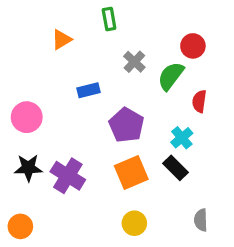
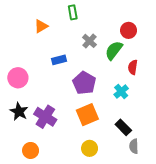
black star: (28, 168) -> (19, 111), turned 30
black rectangle: (176, 168) -> (123, 127), moved
orange circle: (20, 226) -> (31, 150), moved

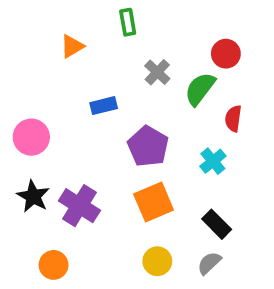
gray semicircle: (134, 146) -> (209, 263), moved, turned 48

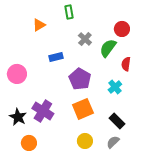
black star: (33, 196) -> (18, 117), moved

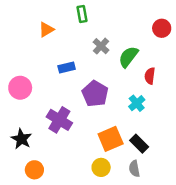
red circle: (122, 29) -> (162, 28), moved
orange square: (83, 109) -> (111, 139), moved
purple cross: (43, 111) -> (59, 120), moved
gray semicircle: (113, 142) -> (134, 169), turned -56

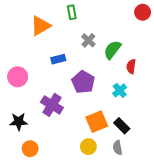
red circle: (162, 28) -> (143, 12), moved
orange triangle: (46, 29) -> (41, 26), size x1.5
black star: (21, 139) -> (19, 122), turned -30

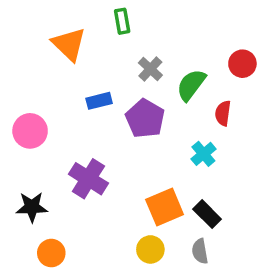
red circle: (143, 12) -> (242, 64), moved
orange triangle: (41, 26) -> (69, 44), turned -45
purple pentagon: (83, 82) -> (145, 119), moved

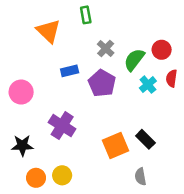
red circle: (242, 64) -> (162, 50), moved
red semicircle: (223, 113) -> (172, 78), moved
cyan cross: (203, 154) -> (148, 85), moved
black rectangle: (207, 214) -> (145, 139), moved
yellow circle: (150, 249) -> (62, 175), moved

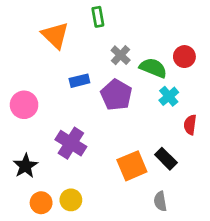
green semicircle: (134, 60) -> (153, 68), turned 75
red semicircle: (172, 78) -> (190, 125), moved
black star: (22, 145) -> (25, 166), turned -30

